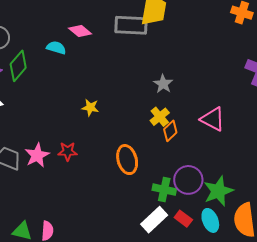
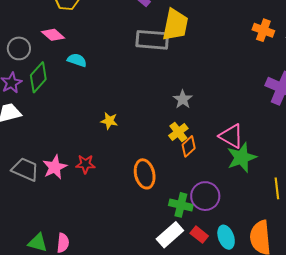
pink diamond: (80, 31) -> (53, 35), moved
green star: (218, 191) -> (242, 157), moved

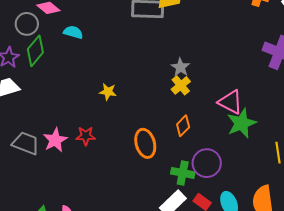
gray circle: (19, 48) -> (27, 24), moved
yellow cross: (178, 132) -> (181, 85), moved
orange diamond: (189, 146) -> (183, 126), moved

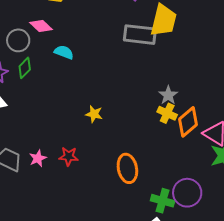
green diamond: (35, 51) -> (25, 68), size x0.7
yellow cross: (181, 85) -> (167, 113), turned -30
orange diamond: (183, 126) -> (188, 122), moved, size x1.4
pink star: (55, 140) -> (38, 158), size x0.7

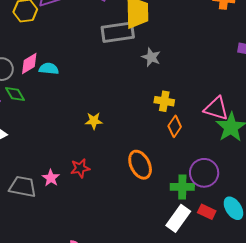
pink diamond: (41, 26) -> (29, 63), moved, turned -60
green diamond: (25, 68) -> (15, 94), turned -60
gray star: (168, 95) -> (151, 57), moved
orange diamond: (188, 122) -> (175, 126), moved, size x0.7

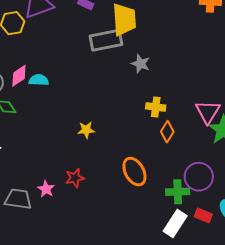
pink triangle: (216, 108) -> (208, 112), turned 48

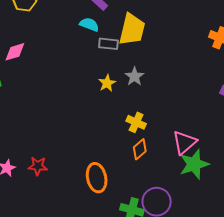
gray rectangle: (106, 40) -> (108, 44), size x0.6
cyan semicircle: (39, 80) -> (89, 24), moved
yellow star: (86, 130) -> (107, 83), moved, turned 30

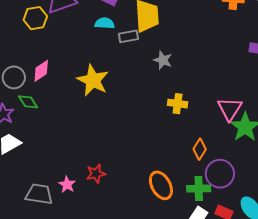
yellow star: (107, 83) -> (93, 80), moved, size x1.8
orange diamond: (140, 149) -> (200, 149), moved
orange ellipse: (97, 178) -> (161, 185), moved

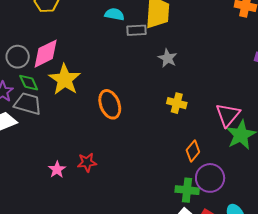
pink diamond: (41, 71) -> (46, 54), size x1.4
yellow star: (93, 80) -> (65, 79), moved
orange ellipse: (161, 185) -> (110, 104), moved
gray trapezoid: (39, 194) -> (28, 104), moved

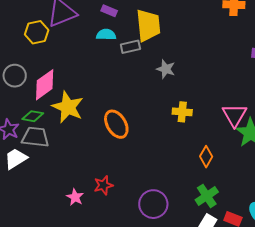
gray circle: (18, 57) -> (15, 76), moved
green diamond: (29, 83) -> (33, 116), turned -45
purple circle: (210, 178) -> (153, 204), moved
green cross: (187, 190) -> (207, 196), turned -30

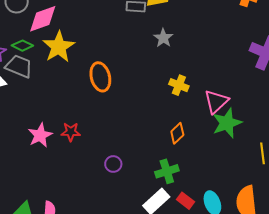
yellow cross: (182, 112) -> (179, 85), moved
pink star: (75, 197) -> (40, 135), size x1.4
purple circle: (153, 204) -> (113, 164), size x0.6

